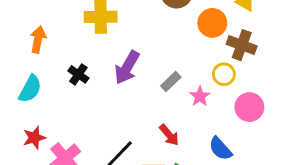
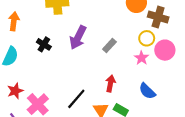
pink star: (200, 96) -> (141, 58), moved
pink circle: (249, 107) -> (165, 50), moved
red arrow: (169, 135) -> (110, 84), turned -126

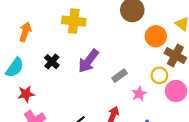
pink star: (141, 58) -> (139, 94), moved
red star: (15, 91) -> (26, 94), moved

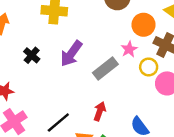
gray rectangle: (119, 76) -> (105, 68), size x1.5
pink star: (139, 94) -> (129, 49), moved

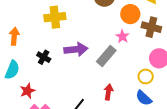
purple arrow: (71, 54) -> (76, 49), turned -120
yellow circle: (149, 67) -> (146, 76), moved

